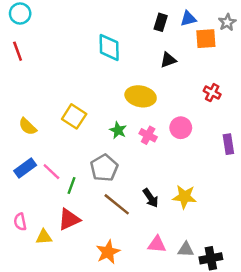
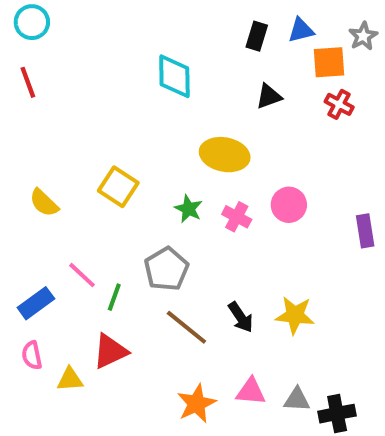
red cross: (212, 93) -> (339, 104), moved
blue rectangle: (25, 168) -> (36, 303), moved
orange star: (108, 252) -> (197, 404), moved

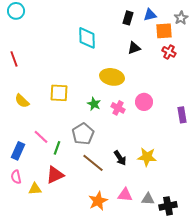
red line: (28, 82) -> (14, 59), moved
yellow square: (118, 187) -> (59, 93), turned -30
blue rectangle: (36, 303) -> (18, 151), turned -30

